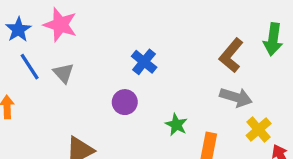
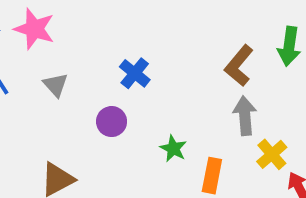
gray triangle: (64, 73) -> (56, 85), moved
gray arrow: (236, 97) -> (245, 116), turned -112

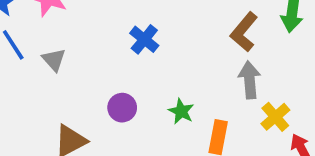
gray triangle: (56, 85) -> (54, 60), moved
purple circle: (112, 122) -> (122, 108), moved

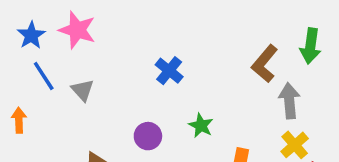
gray arrow: (249, 80) -> (289, 101), moved
green star: (181, 111) -> (201, 125), moved

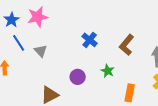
pink star: (77, 30) -> (38, 17), turned -30
brown L-shape: (265, 64) -> (127, 45), moved

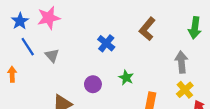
brown L-shape: (127, 45) -> (147, 29), moved

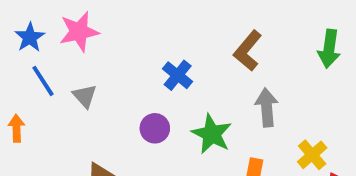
gray arrow: (181, 62) -> (267, 107), moved
green star: (126, 78) -> (212, 134), size x1.5
purple circle: (93, 84) -> (155, 128), moved

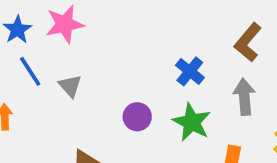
brown L-shape: (248, 51) -> (248, 42), moved
blue cross: (178, 75) -> (190, 71), moved

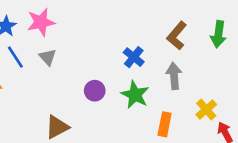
gray triangle: (70, 86) -> (48, 57), moved

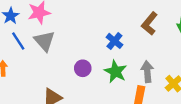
gray triangle: (48, 57) -> (44, 41), size x1.5
gray arrow: (174, 76) -> (147, 72), moved

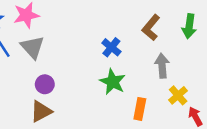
purple circle: (83, 68) -> (45, 84), moved
gray arrow: (147, 72) -> (162, 66), moved

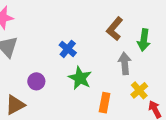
green arrow: (189, 26) -> (144, 40), moved
blue cross: (111, 47) -> (68, 49), moved
purple circle: (45, 84) -> (36, 81), moved

